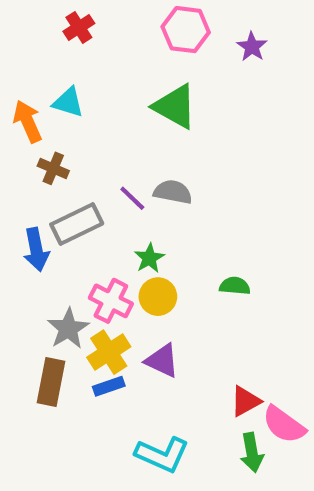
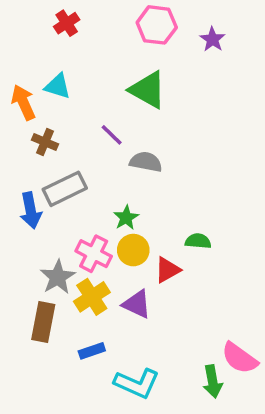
purple line: (132, 198) -> (112, 135), moved
blue rectangle: (109, 386) -> (92, 351), moved
red triangle: (245, 401) -> (167, 270), moved

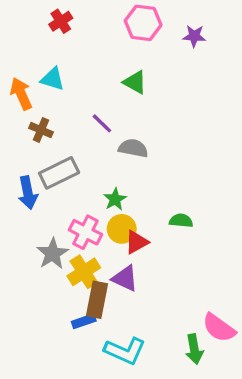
purple star: (212, 39) -> (194, 36), turned -30
green triangle: (148, 90) -> (135, 82), size x0.7
red triangle: (167, 270) -> (137, 242), moved
brown rectangle: (43, 322) -> (97, 300), moved

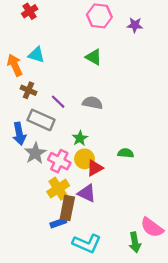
red cross: (61, 21) -> (30, 11), moved
purple line: (102, 123) -> (58, 102), moved
gray rectangle: (59, 173) -> (41, 120), turned 50
gray star: (52, 254) -> (35, 153), moved

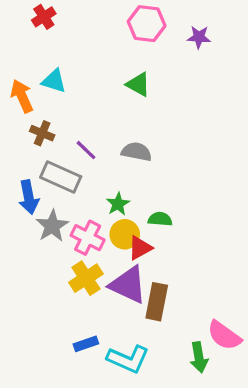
green semicircle: (126, 153) -> (160, 219), moved
purple triangle: (87, 193) -> (128, 285), size x1.4
brown rectangle: (67, 208) -> (157, 302), moved
blue rectangle: (58, 223) -> (86, 344), moved

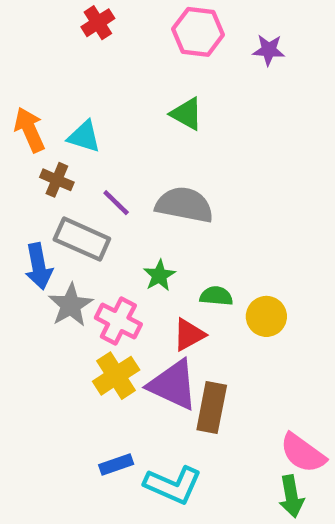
red cross: (44, 17) -> (98, 23), moved
cyan triangle: (54, 81) -> (84, 137), moved
gray semicircle: (137, 152) -> (184, 205), size x1.4
yellow circle: (125, 234) -> (266, 316), moved
green arrow: (199, 357) -> (291, 496), moved

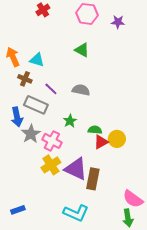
gray semicircle: (184, 205) -> (81, 90), size x0.7
red triangle: (189, 335) -> (101, 142), moved
blue rectangle: (116, 464) -> (18, 210), moved

